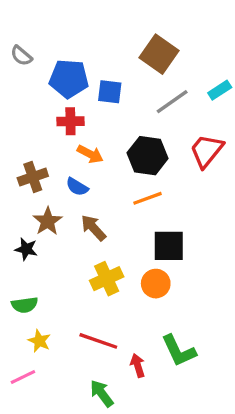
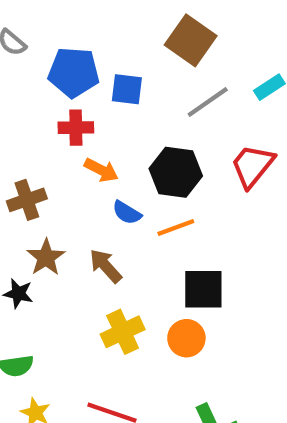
blue semicircle: (77, 187) -> (127, 213), moved

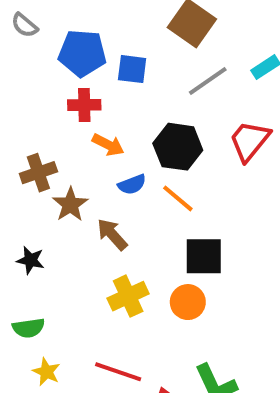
blue semicircle: (127, 213) -> (132, 185), turned -52
orange line: (176, 228) -> (178, 198), turned 60
brown star: (46, 257) -> (70, 204), moved

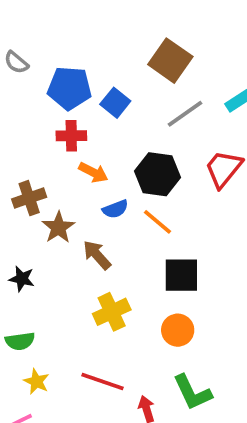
blue square: (132, 69) -> (115, 103), turned 32
orange circle: (188, 302) -> (178, 330), moved

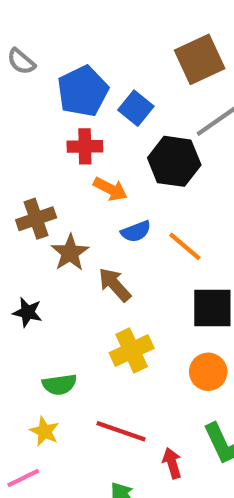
brown square: (170, 61) -> (200, 59), turned 30
blue pentagon: (69, 88) -> (83, 91), turned -30
black hexagon: (158, 174) -> (174, 161), moved
green semicircle: (20, 341) -> (59, 385), moved

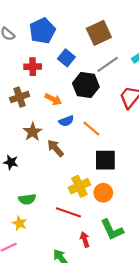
blue pentagon: (83, 91) -> (42, 31), moved
red cross: (85, 146) -> (33, 67), moved
brown cross: (36, 219) -> (20, 97), moved
yellow cross: (132, 351) -> (79, 186), moved
red line: (121, 431) -> (68, 212), moved

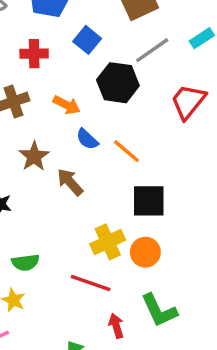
blue semicircle: (66, 121) -> (87, 139), turned 64

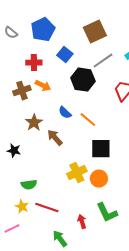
orange arrow: (67, 105) -> (43, 86), moved
red line: (91, 283) -> (47, 208), moved

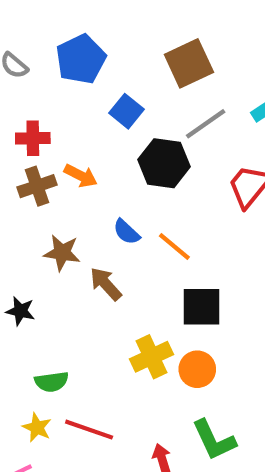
red cross: (34, 63) -> (33, 138), moved
brown star: (34, 123) -> (62, 253), turned -30

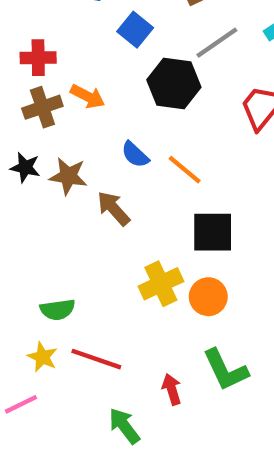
black star: (20, 311) -> (25, 167), moved

